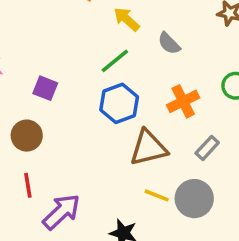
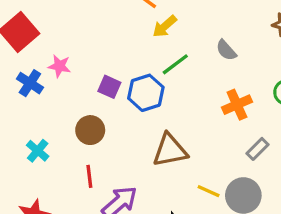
yellow arrow: (127, 19) -> (165, 26), moved, turned -85
blue hexagon: (119, 103) -> (146, 93), moved
brown triangle: (148, 148) -> (170, 150), moved

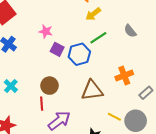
pink star: (59, 66) -> (46, 31), moved
orange cross: (237, 105) -> (124, 75), moved
brown circle: (90, 130) -> (50, 86), moved

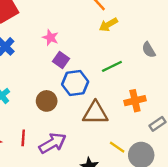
green line: (98, 38) -> (112, 66), moved
blue hexagon: (79, 54) -> (75, 83), moved
red line: (42, 104) -> (23, 138), moved

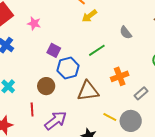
pink star: (50, 38) -> (34, 23), moved
red line: (23, 138) -> (32, 109), moved

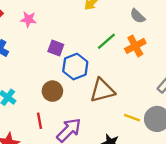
orange cross: (120, 76) -> (135, 46), moved

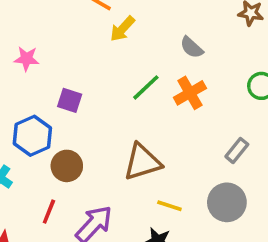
blue hexagon: (75, 67) -> (32, 136), moved
yellow line: (132, 118) -> (169, 206), moved
red line: (39, 121) -> (49, 212), turned 35

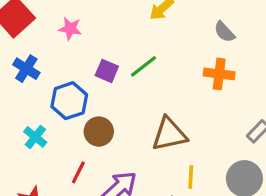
green line: (146, 87) -> (144, 66), moved
orange cross: (190, 93) -> (219, 74), turned 32
yellow line: (169, 206) -> (191, 177), turned 70

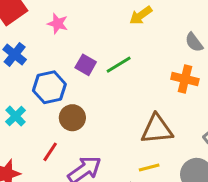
brown triangle: (169, 134) -> (157, 129), moved
yellow line: (191, 177) -> (149, 167), turned 66

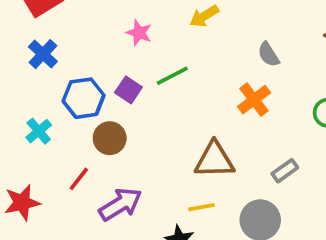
pink star: (58, 24) -> (139, 33), moved
purple square: (86, 65) -> (128, 90), moved
orange cross: (185, 79) -> (254, 100), turned 35

